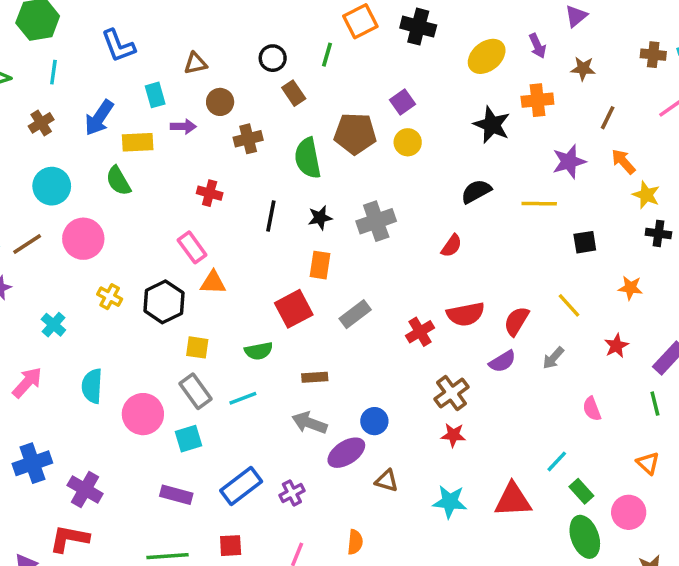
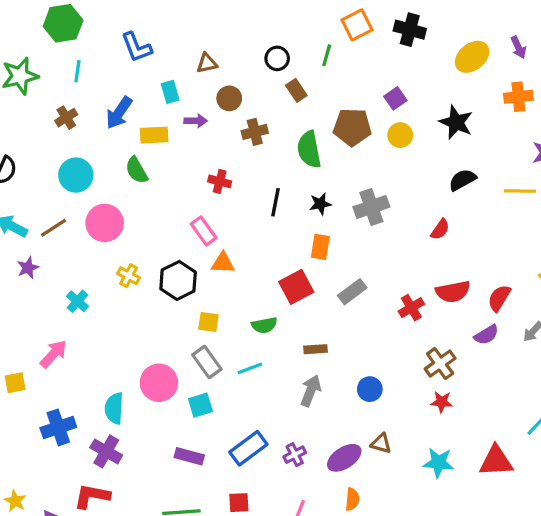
black star: (492, 125) -> (456, 122), moved
cyan semicircle: (92, 386) -> (114, 408), moved
gray arrow: (309, 423) -> (311, 391), turned 92
purple ellipse: (346, 453) -> (344, 458), moved

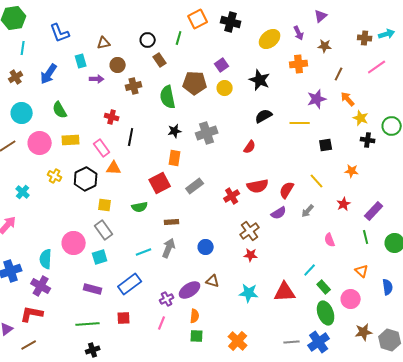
yellow rectangle: (154, 135) -> (71, 140), moved
black line: (276, 202) -> (131, 137), moved
cyan line: (250, 368) -> (144, 252), moved
purple cross: (295, 455) -> (167, 299), moved

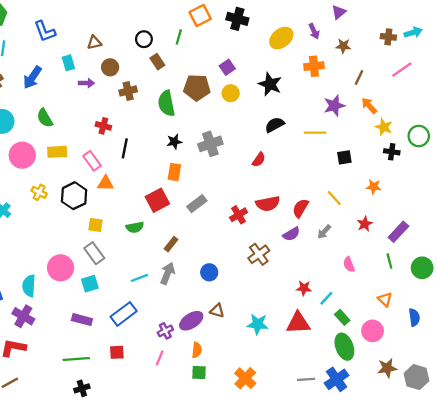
brown rectangle: (172, 222) -> (171, 244), turned -48
red star: (251, 255) -> (304, 288), moved

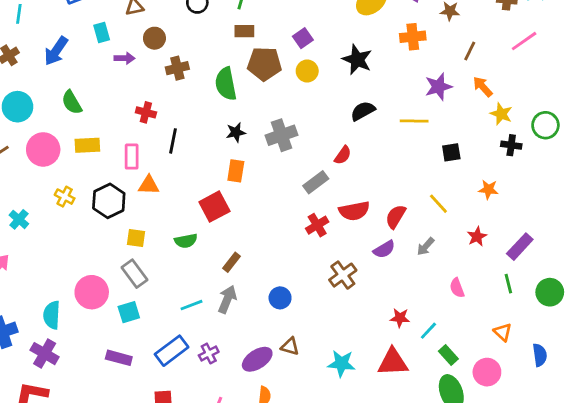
brown rectangle: (157, 62) -> (244, 31), moved, turned -56
pink rectangle: (92, 161) -> (132, 157), turned 36
gray rectangle: (197, 204) -> (316, 182), moved
purple cross: (165, 331) -> (209, 354), moved

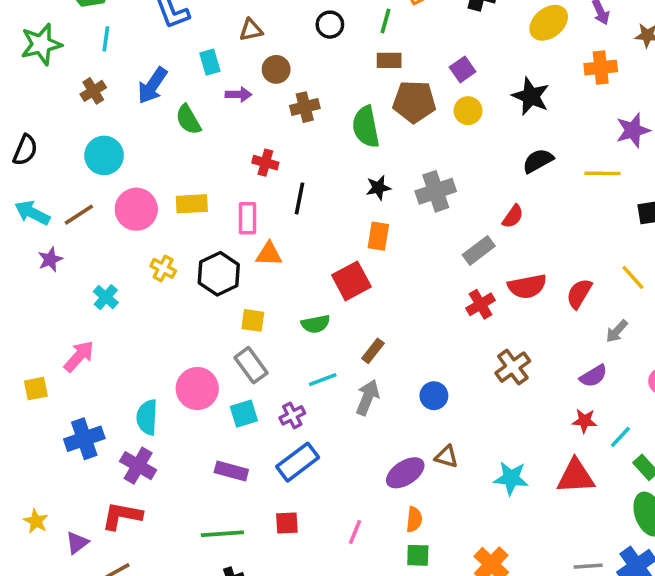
green semicircle: (72, 102) -> (188, 120), moved
purple semicircle: (384, 249) -> (593, 376), moved
cyan line: (192, 305) -> (323, 380), moved
purple cross: (209, 354) -> (292, 415), moved

